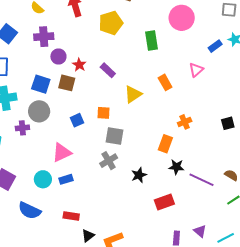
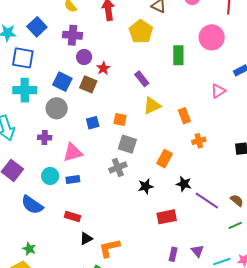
yellow pentagon: (111, 23) -> (141, 32), turned -30
purple rectangle: (108, 70) -> (142, 79), moved
orange rectangle: (165, 82) -> (184, 116), moved
purple cross: (22, 128) -> (45, 138), moved
orange rectangle: (165, 144) -> (165, 159), moved

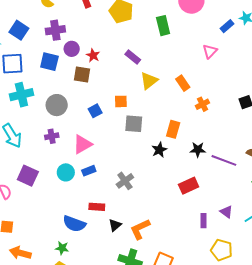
blue square: (62, 82) -> (49, 62), moved
gray cross: (118, 167) -> (125, 181), moved
black star: (146, 186) -> (159, 150), moved
blue semicircle: (32, 205) -> (74, 224), moved

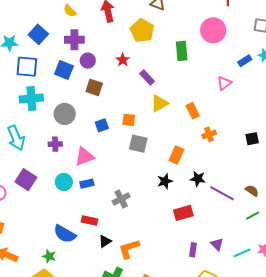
red star: (93, 55) -> (123, 60), moved
black star: (159, 150) -> (165, 181), moved

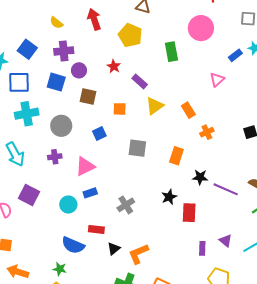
orange square: (129, 120) -> (120, 109), moved
black star: (165, 181) -> (169, 197), moved
cyan circle: (64, 182) -> (68, 204), moved
red rectangle: (183, 213) -> (189, 213), turned -66

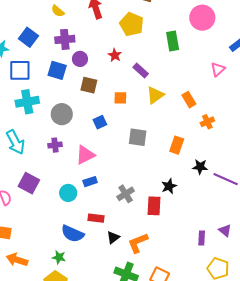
red rectangle: (189, 213) -> (154, 206), moved

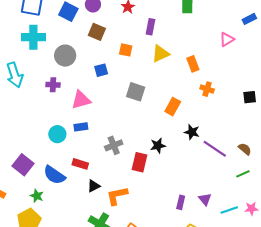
purple rectangle: (141, 71) -> (150, 27), turned 49
orange cross: (207, 122) -> (207, 89), turned 32
purple square: (29, 183) -> (23, 165), moved

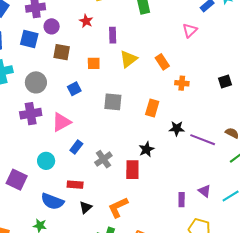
purple cross: (53, 85) -> (31, 114), size x1.5
blue rectangle: (81, 127) -> (76, 147), moved, turned -32
purple square: (23, 165) -> (17, 180), moved
black triangle: (94, 186) -> (86, 207), moved

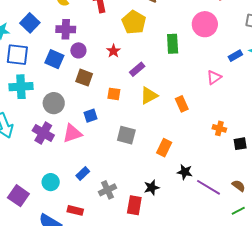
purple rectangle: (113, 35) -> (137, 69), turned 42
black square: (225, 82) -> (240, 144), moved
orange cross: (182, 83) -> (219, 128), moved
purple cross: (31, 114) -> (43, 133), turned 30
pink triangle: (61, 122) -> (72, 133), moved

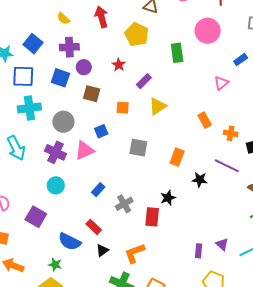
orange rectangle: (182, 104) -> (205, 120), moved
cyan circle: (51, 182) -> (56, 185), moved
purple line: (209, 187) -> (227, 166), moved
red rectangle: (75, 210) -> (94, 227), turned 35

